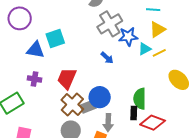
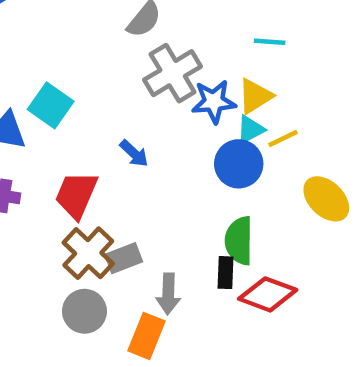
yellow triangle: (157, 29) -> (255, 96), moved
cyan square: (55, 38) -> (51, 105), turned -36
blue arrow: (107, 58) -> (134, 153), moved
blue circle: (100, 97) -> (239, 164), moved

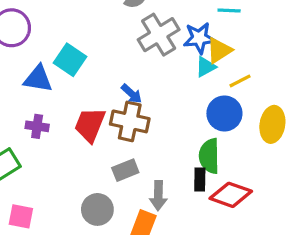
blue star: (214, 102) -> (199, 38), moved
cyan triangle: (250, 129) -> (206, 67), moved
blue circle: (239, 164) -> (224, 113), moved
yellow ellipse: (326, 199) -> (272, 124), turned 56
brown cross: (88, 253) -> (130, 121), moved, turned -30

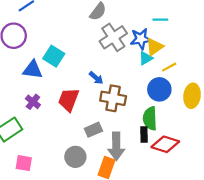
brown cross: (130, 121) -> (113, 98), moved
purple cross: (37, 126) -> (33, 102), turned 32
gray arrow: (158, 196) -> (116, 146), size x1.4

